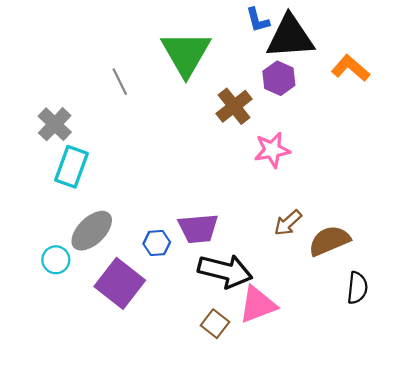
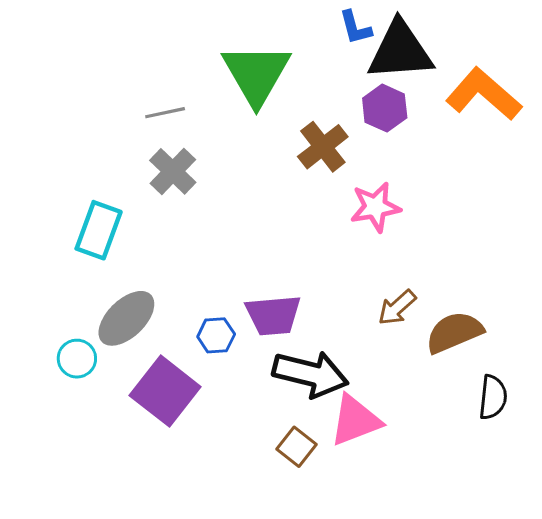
orange L-shape: (351, 68) -> (484, 94), size x1.4
gray line: (120, 82) -> (165, 113), turned -76
gray cross: (55, 124) -> (173, 171), moved

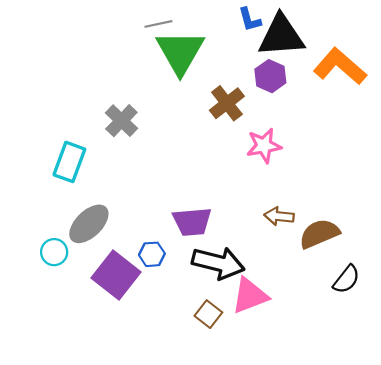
gray line: (165, 113) -> (158, 24), moved
brown arrow: (397, 308) -> (279, 216), turned 48
blue hexagon: (216, 335) -> (152, 254), moved
black semicircle: (493, 397) -> (346, 279), turned 32

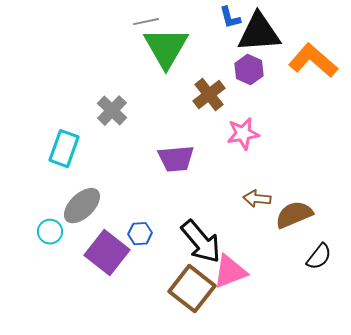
purple trapezoid: (192, 222) -> (176, 159), moved
black arrow: (218, 263) -> (201, 242), turned 36
brown square: (208, 314) -> (192, 289), size x1.8

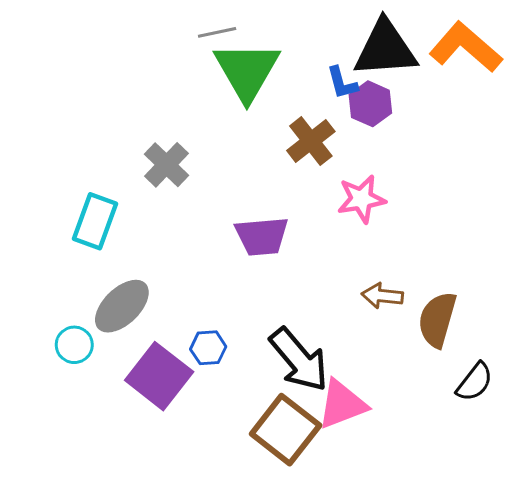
blue L-shape: (230, 18) -> (342, 83), moved
orange L-shape: (313, 61) -> (466, 47), moved
brown semicircle: (294, 215) -> (437, 320), turned -51

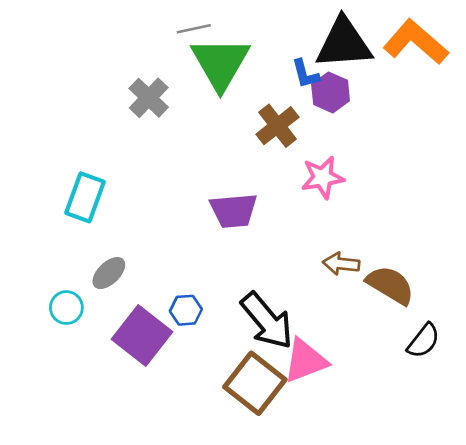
gray cross: (167, 165) -> (149, 98), moved
gray ellipse: (122, 306) -> (109, 273), size x0.7
brown semicircle: (437, 320) -> (390, 285), turned 105

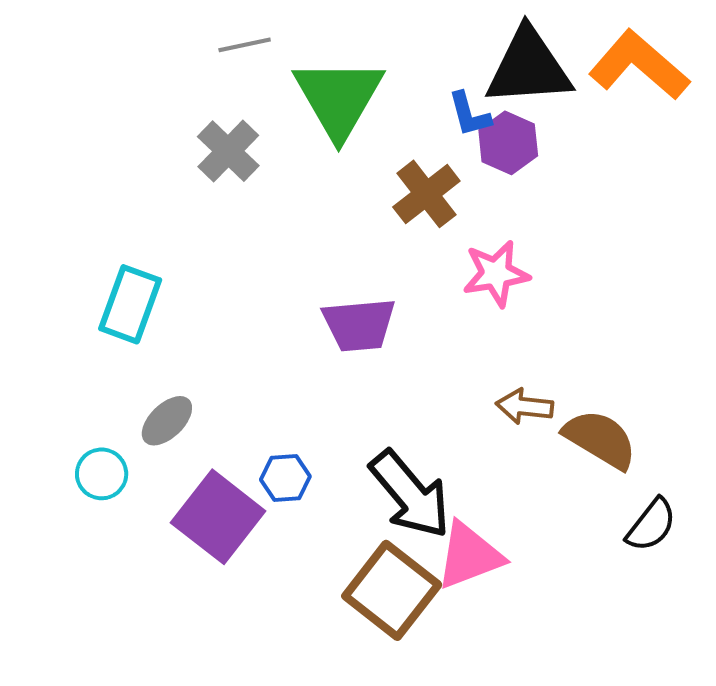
gray line: (194, 29) -> (245, 45), moved

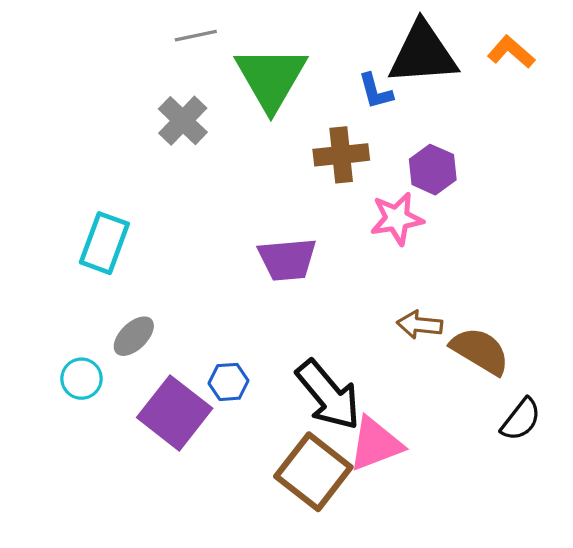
orange L-shape: (639, 65) -> (511, 52), size x0.6
purple hexagon: (508, 143) -> (433, 170), moved
brown cross: (426, 194) -> (341, 155), turned 32

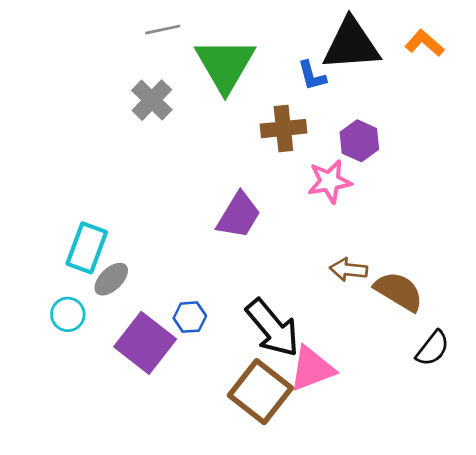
cyan rectangle: (104, 243) -> (87, 248), moved
purple trapezoid: (287, 259) -> (239, 215), turned -54

